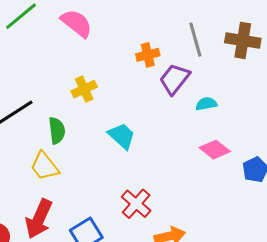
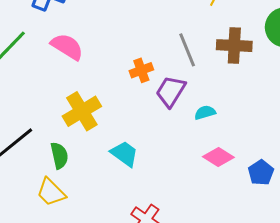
yellow cross: (84, 89) -> (82, 111), size x1.5

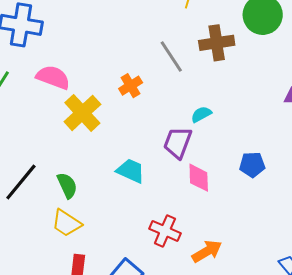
purple trapezoid: (171, 91) -> (178, 143), moved
yellow cross: (82, 111) -> (82, 113), moved
pink diamond: (218, 157) -> (199, 178), moved, turned 68
blue pentagon: (261, 173) -> (252, 165), moved, turned -30

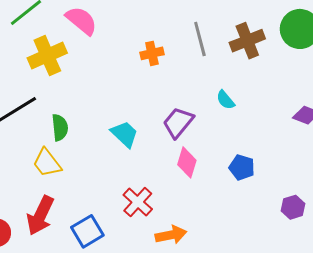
brown cross: (217, 43) -> (247, 41), turned -32
yellow cross: (82, 113) -> (47, 56), moved
cyan semicircle: (201, 114) -> (225, 100), moved, turned -120

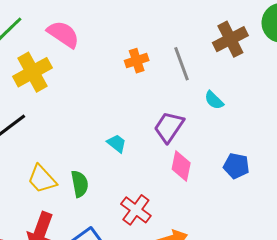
gray line: (200, 39) -> (181, 64), moved
green semicircle: (60, 127) -> (80, 184), moved
cyan trapezoid: (125, 134) -> (117, 143), size x0.7

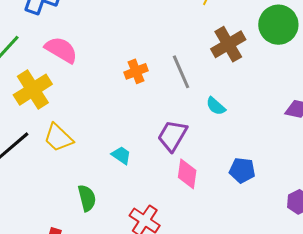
yellow trapezoid: (42, 179) -> (58, 138), moved

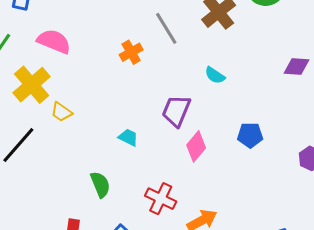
gray line: (181, 72) -> (166, 28), moved
yellow trapezoid: (58, 138) -> (61, 112), moved, size x0.7
pink diamond: (187, 174) -> (196, 146), turned 40

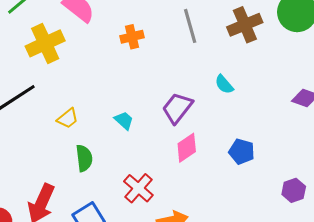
orange cross: (131, 52) -> (132, 37), moved
yellow trapezoid: (61, 112) -> (68, 118), moved, turned -90

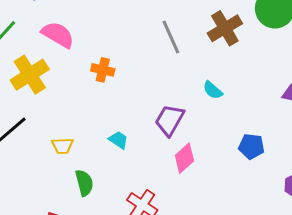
orange cross: (132, 37) -> (103, 70), moved, turned 35
yellow trapezoid: (68, 118) -> (62, 146), turned 45
blue pentagon: (242, 152) -> (251, 146), moved

